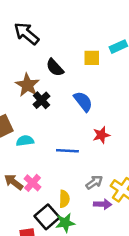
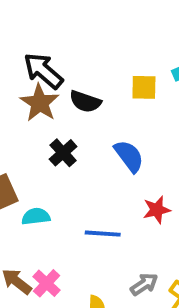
black arrow: (27, 34) -> (43, 71), moved
black semicircle: (55, 67) -> (85, 102), turned -30
brown star: (27, 85) -> (40, 103), moved

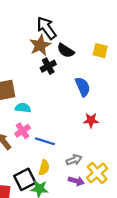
black cross: (63, 153) -> (48, 66), moved
blue line: (103, 234) -> (45, 141), moved
pink cross: (47, 283) -> (23, 131), moved

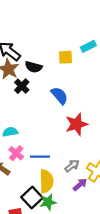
red star: (91, 120) -> (77, 124), size x1.5
yellow semicircle: (44, 168) -> (46, 181), size x1.5
purple arrow: (76, 181) -> (80, 185), turned -40

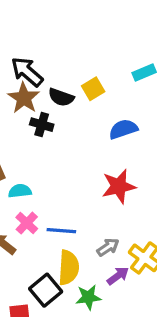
yellow square: (65, 57) -> (93, 89), moved, turned -32
black cross: (22, 86) -> (42, 125), turned -32
blue semicircle: (59, 96) -> (123, 129), moved, turned -72
green star: (48, 202) -> (88, 297), moved

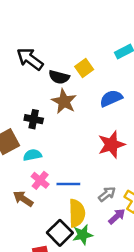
brown star: (24, 98) -> (64, 101), moved
black cross: (42, 125) -> (34, 119), moved
green star: (88, 297) -> (83, 235), moved

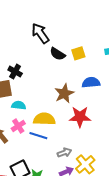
brown star: (64, 101) -> (64, 93), moved
black cross: (34, 119) -> (15, 72), moved
yellow semicircle: (77, 213) -> (44, 119), moved, turned -105

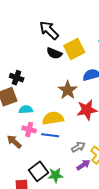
black arrow: (40, 33) -> (49, 30), moved
yellow square: (78, 53) -> (74, 49), size x1.5
pink cross: (18, 126) -> (29, 129), turned -32

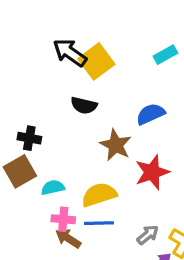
yellow square: (74, 49) -> (96, 61), moved
black semicircle: (54, 53) -> (84, 105), moved
brown arrow: (14, 142) -> (68, 238), moved

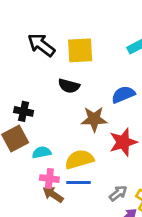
black arrow: (70, 53) -> (41, 45), moved
yellow square: (96, 61) -> (80, 50), turned 32
brown star: (116, 145) -> (94, 119), turned -30

